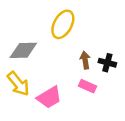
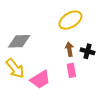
yellow ellipse: (63, 24) -> (70, 20), moved, turned 30
pink rectangle: (88, 86) -> (71, 70), turned 56

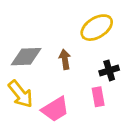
brown arrow: (69, 49) -> (65, 59), moved
black cross: (88, 51) -> (109, 70), moved, turned -32

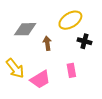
gray diamond: (26, 57) -> (25, 29), moved
black cross: (109, 70) -> (84, 41), moved, turned 32

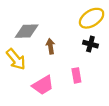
yellow ellipse: (70, 20) -> (92, 18), moved
yellow arrow: (15, 68) -> (16, 59), moved

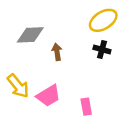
yellow arrow: (16, 59) -> (18, 86), moved
pink rectangle: (76, 75) -> (86, 107), moved

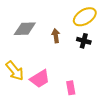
brown arrow: (57, 52) -> (56, 36), moved

